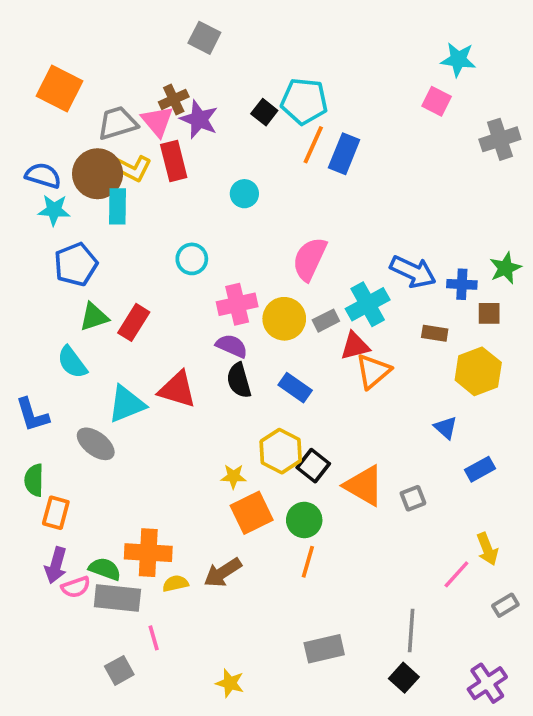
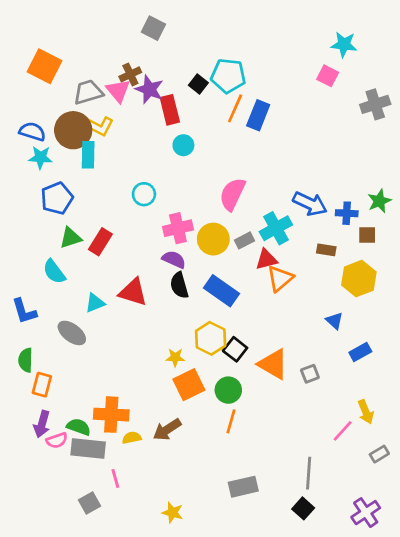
red rectangle: (174, 161) -> (170, 110), moved
blue rectangle: (295, 388) -> (221, 291), size x1.4
cyan triangle: (127, 404) -> (95, 303), size x0.7

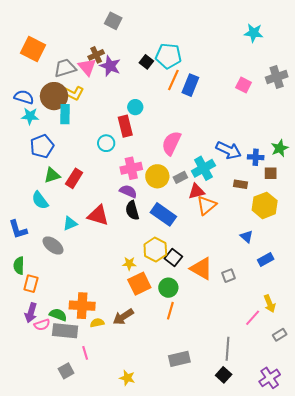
pink square: (328, 76) -> (244, 85), moved
red rectangle: (170, 110) -> (125, 126), moved

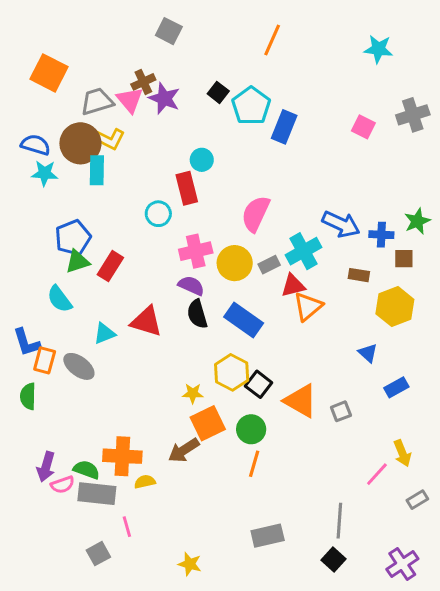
cyan pentagon: (168, 56) -> (251, 106), moved, turned 30
orange line: (173, 80) -> (272, 40), moved
blue pentagon: (42, 146) -> (73, 238), moved
orange rectangle: (31, 284) -> (45, 360), moved
brown arrow: (123, 317) -> (184, 450), moved

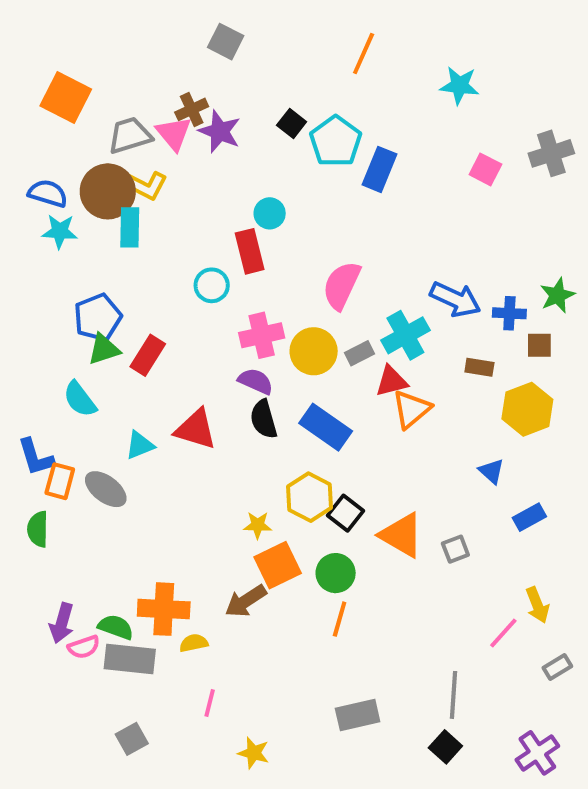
cyan star: (378, 49) -> (459, 85), moved
pink line: (127, 527) -> (210, 703), moved, turned 30

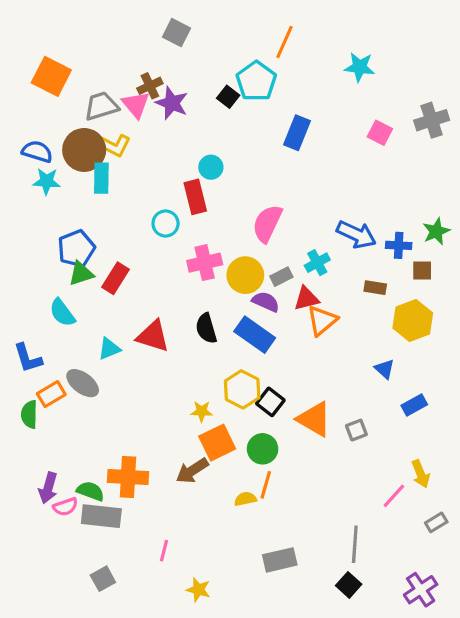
cyan pentagon: (336, 141) -> (256, 81), moved
cyan cross: (405, 335) -> (317, 263), size x0.7
purple semicircle: (256, 381) -> (266, 302), moved
orange rectangle: (60, 481) -> (51, 394), moved, turned 44
yellow semicircle: (194, 643) -> (245, 499), moved

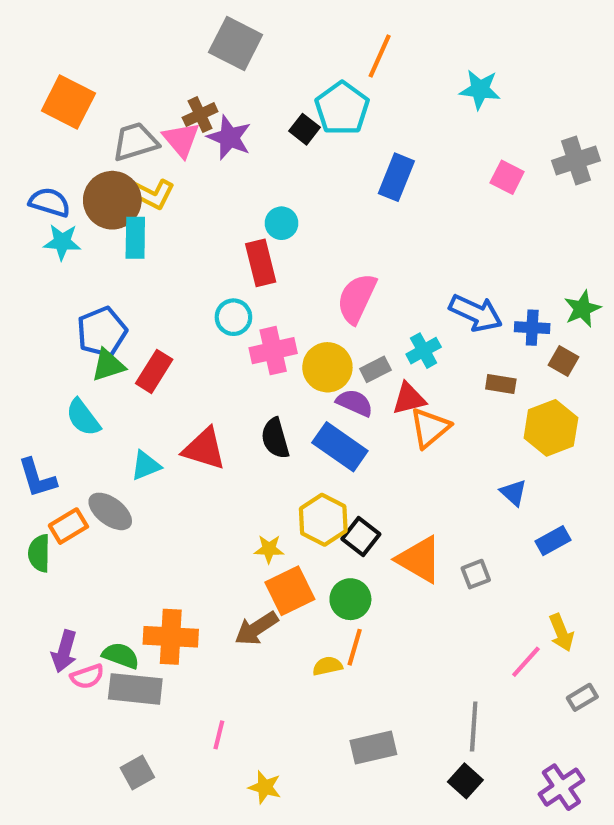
gray square: (176, 33) -> (236, 44), size x1.4
cyan circle: (166, 223) -> (233, 317), moved
brown square: (422, 270) -> (563, 361), turned 30

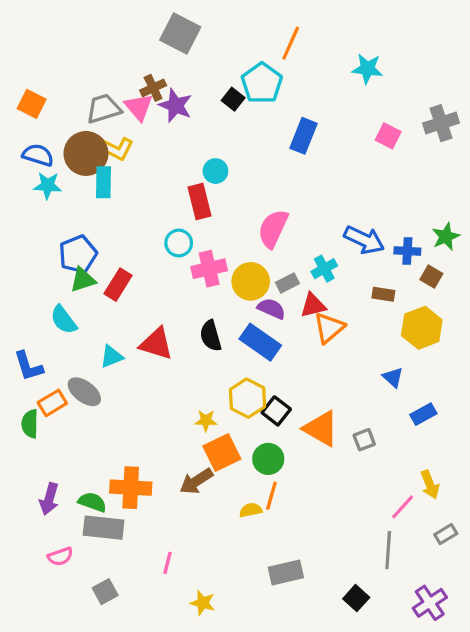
orange square: (68, 102) -> (32, 104), moved, size x0.7
pink semicircle: (87, 676) -> (60, 556), moved
gray line: (474, 727) -> (388, 550), moved

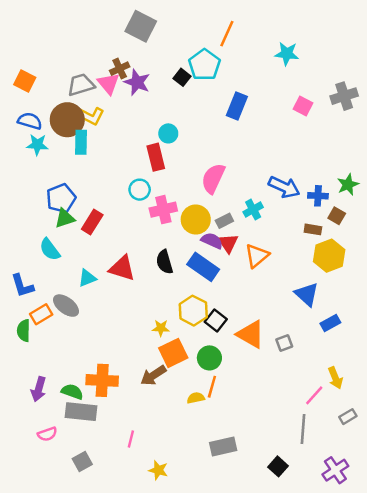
brown rectangle: (383, 294) -> (313, 229), moved
red triangle: (313, 305) -> (228, 243), moved, turned -50
blue triangle: (393, 377) -> (307, 294), size x1.5

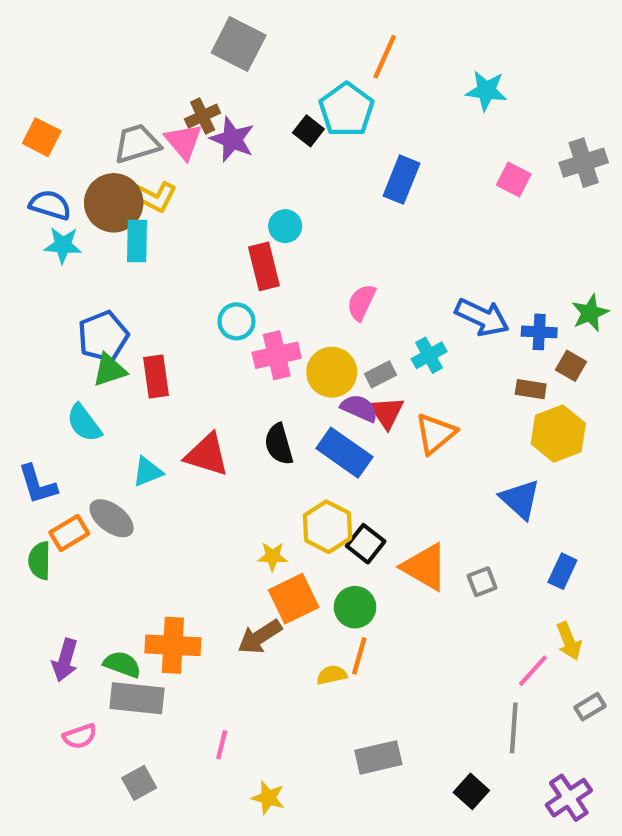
pink semicircle: (213, 178) -> (361, 302), size x0.7
red rectangle: (92, 222) -> (156, 376), turned -40
blue rectangle: (330, 323) -> (562, 571), moved, turned -36

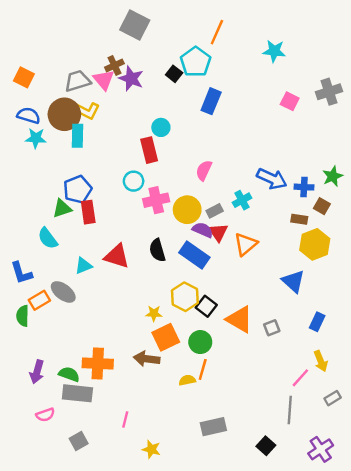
blue rectangle: (402, 180) -> (211, 101), moved
blue pentagon: (103, 336) -> (77, 189), moved
brown arrow: (260, 637) -> (147, 359), turned 40

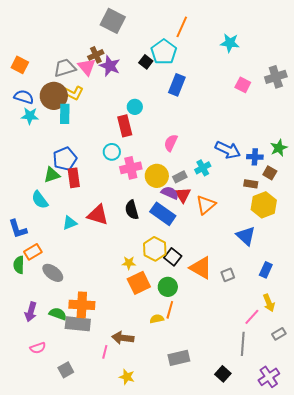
gray ellipse: (63, 292) -> (53, 273), moved
brown arrow: (147, 359) -> (123, 338), moved
gray rectangle: (77, 393) -> (78, 324), moved

